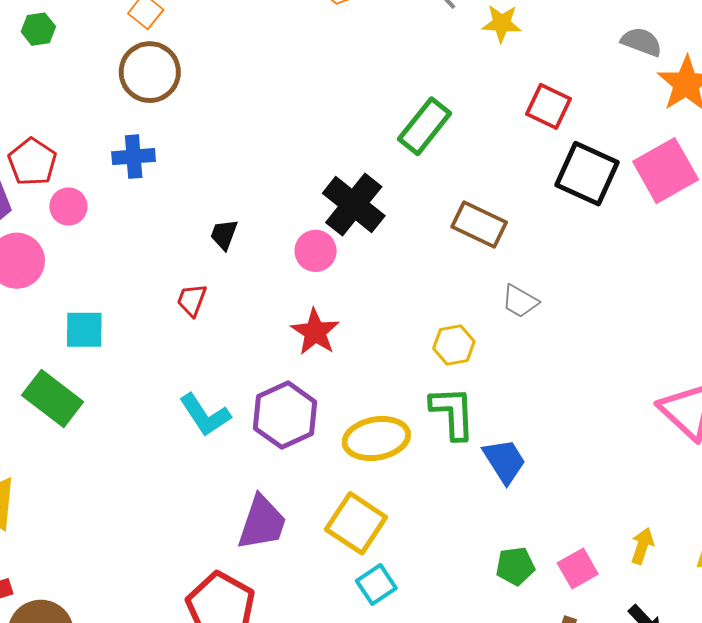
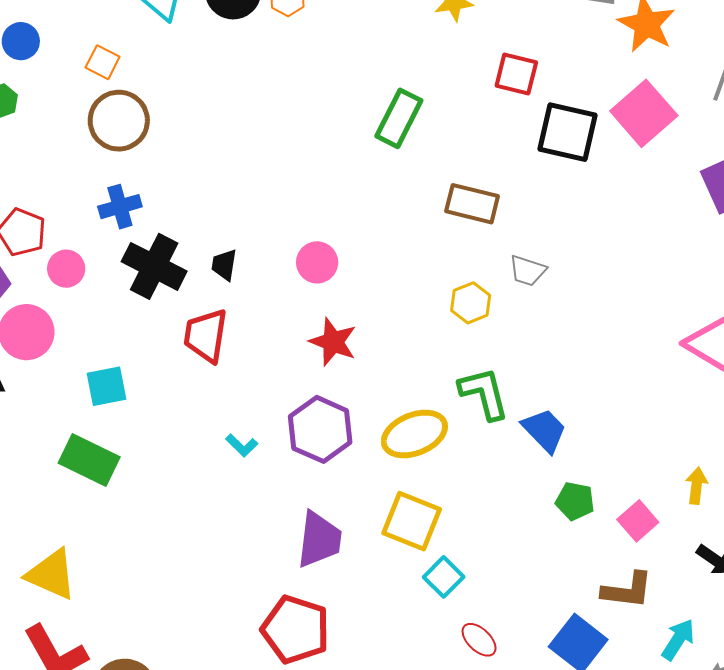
black cross: (354, 205) -> (154, 266), moved
red trapezoid: (192, 300) -> (206, 336), size x1.6
yellow hexagon: (454, 345) -> (471, 303), moved
cyan L-shape: (205, 415) -> (242, 445), size x0.6
green pentagon: (515, 566) -> (575, 501), moved, turned 30

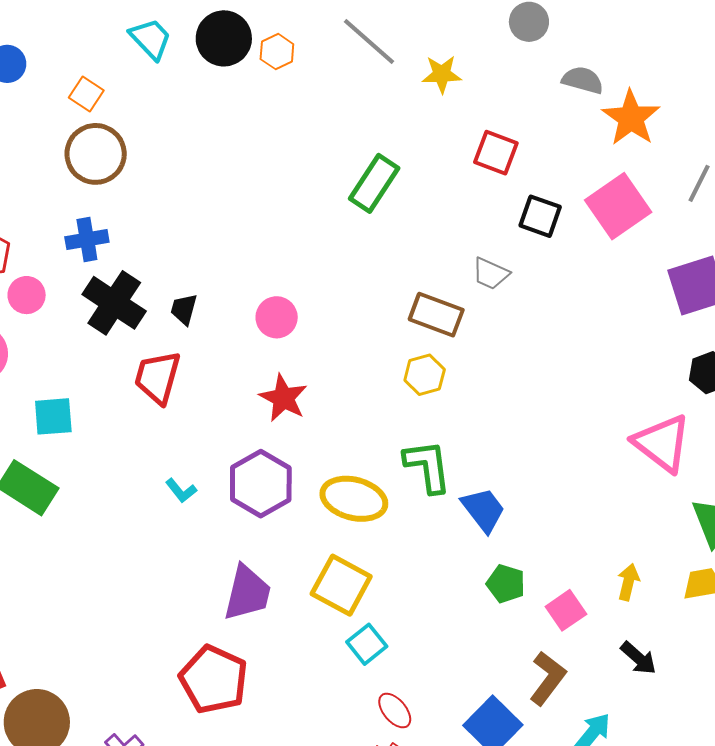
black square: (567, 132) -> (540, 216), size x0.7
brown rectangle: (472, 204) -> (436, 315), moved
gray trapezoid: (528, 271) -> (491, 274), moved
yellow ellipse: (414, 434) -> (354, 499), turned 30
brown L-shape: (627, 590) -> (548, 678), turned -66

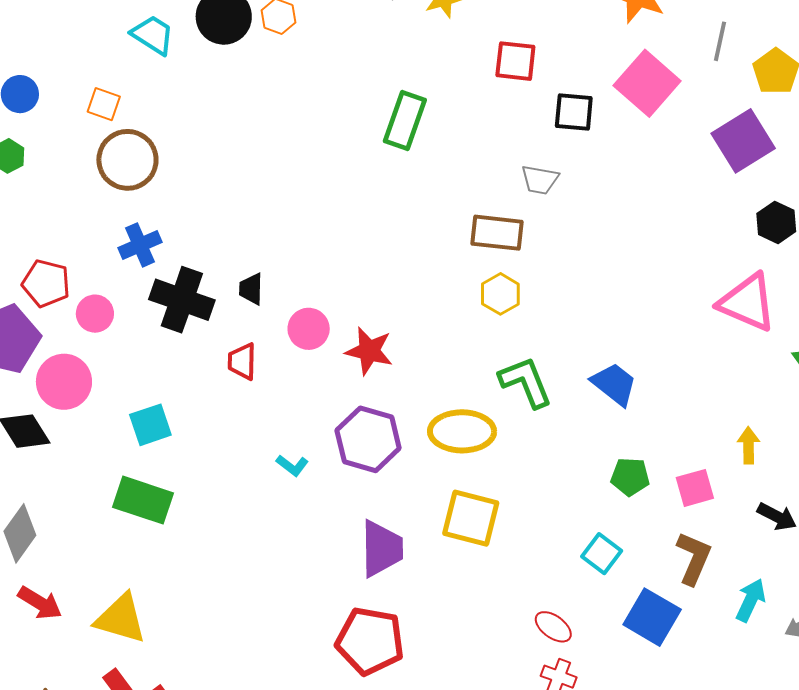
pink circle: (277, 317) -> (309, 329), moved
red trapezoid: (158, 377) -> (242, 361), size x0.7
blue trapezoid: (483, 510) -> (614, 384), moved
pink square: (566, 610) -> (695, 488), turned 33
cyan square: (367, 644) -> (602, 554), moved

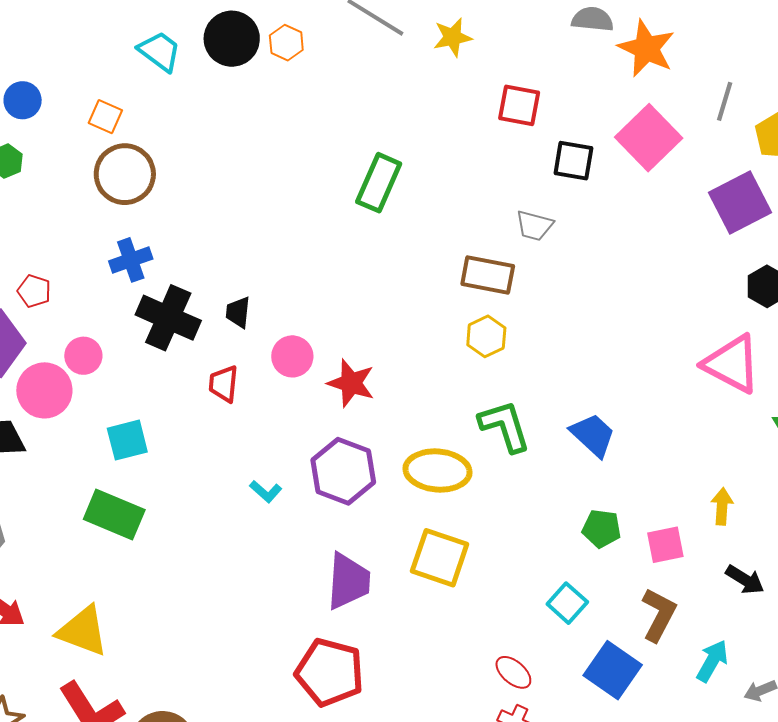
green rectangle: (405, 121) -> (379, 183), moved
red pentagon: (46, 283) -> (34, 291), size x0.7
pink circle: (95, 314) -> (83, 356), moved

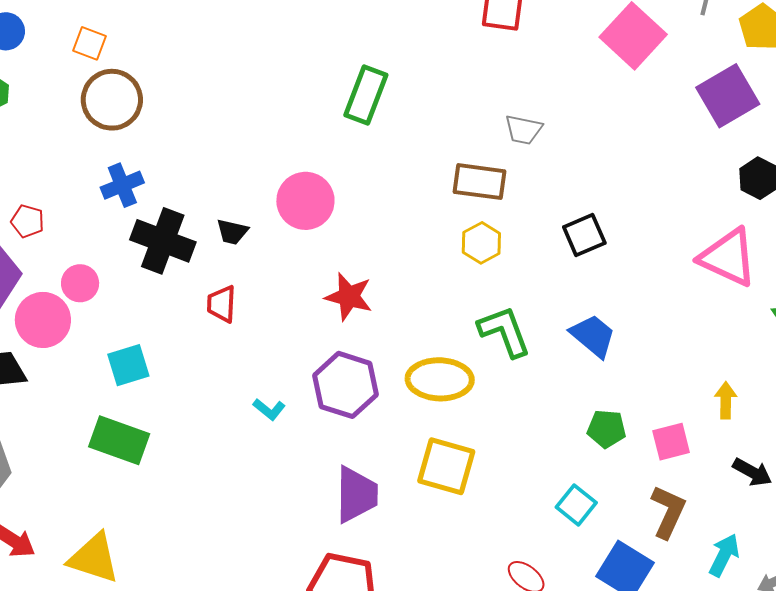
black square: (573, 161) -> (584, 235), moved, turned -30
black trapezoid: (238, 312) -> (232, 232), turned -80
pink circle: (292, 356) -> (305, 201), moved, size x1.4

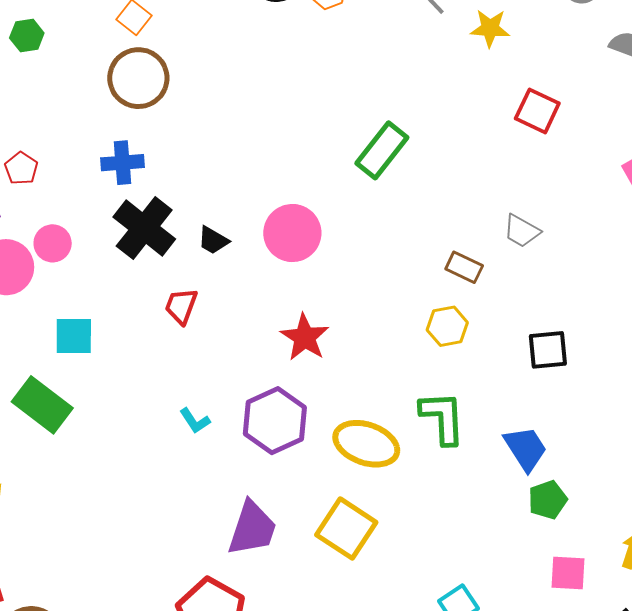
brown rectangle: (480, 182) -> (464, 267), size x0.7
green pentagon: (607, 429) -> (548, 500), moved, turned 30

